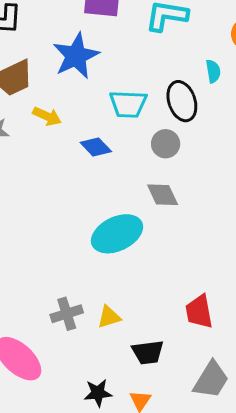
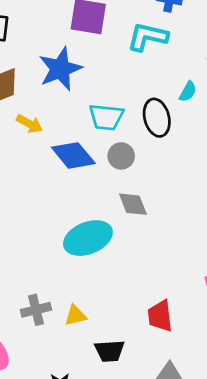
cyan semicircle: (213, 71) -> (188, 92), turned 35
gray circle: (166, 144) -> (121, 156), moved
blue diamond: (96, 147) -> (73, 155), size x1.5

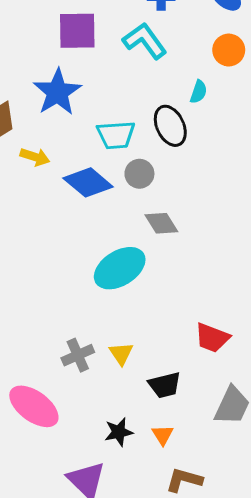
cyan L-shape: (148, 37) -> (145, 41), turned 51
yellow triangle: (75, 315) -> (121, 354), turned -40
red trapezoid: (160, 316) -> (212, 338), turned -52

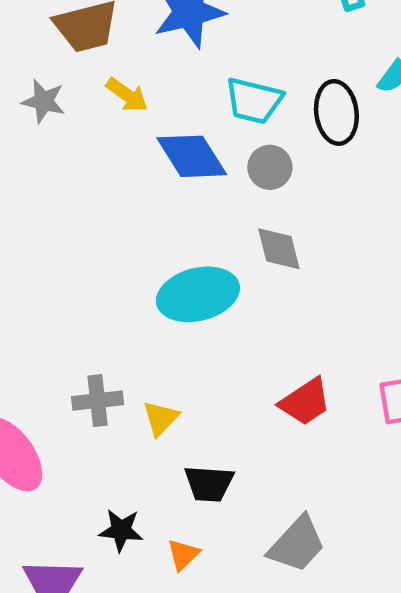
red trapezoid: (212, 338) -> (305, 402), moved, turned -72

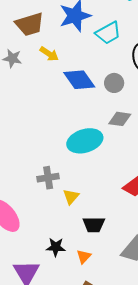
cyan trapezoid: (254, 101) -> (108, 33), moved, turned -40
gray diamond: (279, 249) -> (120, 119), turned -65
gray cross: (98, 401) -> (48, 178), moved

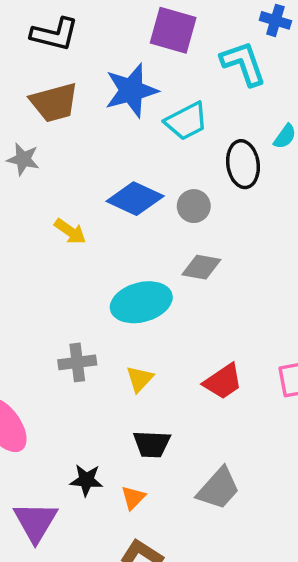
yellow arrow: (49, 54) -> (70, 231), moved
blue diamond: (79, 80) -> (135, 199), turned -32
yellow triangle: (71, 197) -> (140, 379), moved

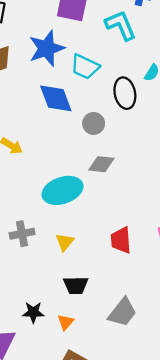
cyan trapezoid: (186, 121) -> (85, 67), turned 56
blue diamond: (135, 199) -> (56, 98), moved, turned 48
red trapezoid: (223, 382) -> (121, 240), turned 124

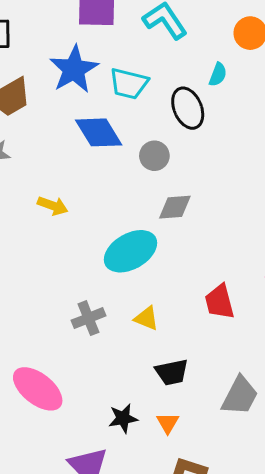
yellow triangle: (65, 242) -> (146, 318), turned -36

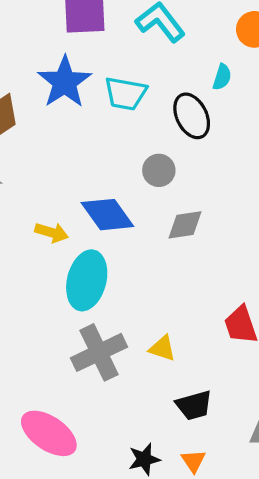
blue diamond: (99, 132) -> (107, 215), moved
cyan ellipse: (131, 251) -> (87, 280), moved, turned -42
gray cross: (88, 318) -> (99, 352), size x1.5

